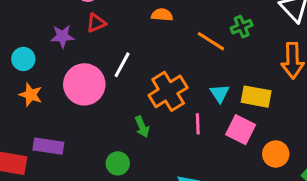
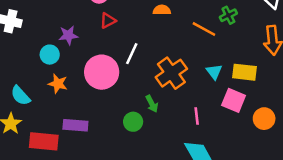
purple star: (62, 36) -> (68, 35), moved
pink line: (198, 124) -> (197, 116), moved
green circle: (118, 163) -> (133, 122), moved

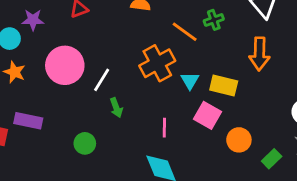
white line: (132, 54) -> (102, 80), moved
orange cross: (171, 73) -> (157, 63), moved
green circle: (133, 122) -> (85, 143), moved

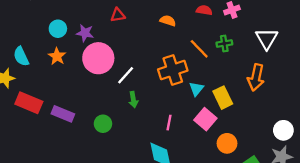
purple star: (33, 20) -> (85, 33), moved
yellow rectangle: (224, 86) -> (223, 98), turned 40
purple rectangle: (28, 121) -> (63, 114), moved

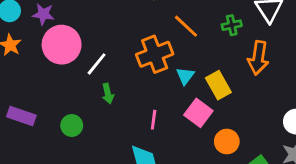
green cross: (224, 44) -> (232, 25), moved

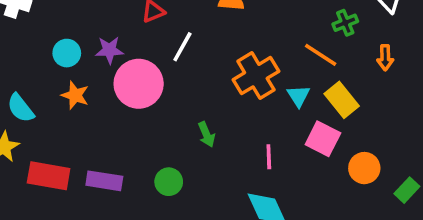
orange line: (186, 26) -> (321, 55), moved
orange arrow: (258, 58) -> (385, 58), size x0.6
white line: (97, 64) -> (182, 47), moved

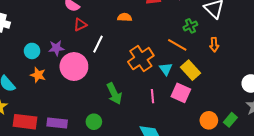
green arrow: (206, 134) -> (114, 94), size x1.5
pink line: (269, 157) -> (153, 96), moved
orange circle: (364, 168) -> (209, 120), moved

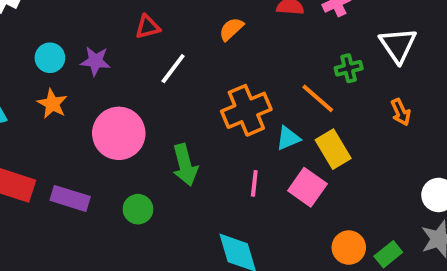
orange semicircle: (125, 17) -> (231, 29), turned -56
orange arrow: (214, 45) -> (401, 112), moved, turned -32
pink circle: (74, 67) -> (119, 133), moved
cyan triangle: (166, 69) -> (288, 138), turned 32

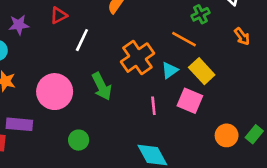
purple star: (95, 61) -> (19, 25), moved
green arrow: (185, 165) -> (102, 86), moved
purple rectangle: (70, 198) -> (19, 124), moved

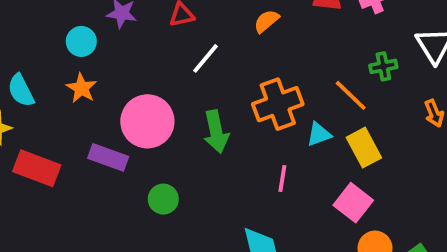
pink square: (190, 101) -> (353, 203), moved
purple rectangle: (19, 124) -> (108, 157), moved

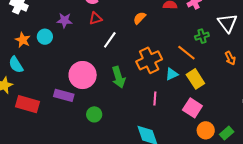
orange star: (81, 88) -> (23, 40), moved

